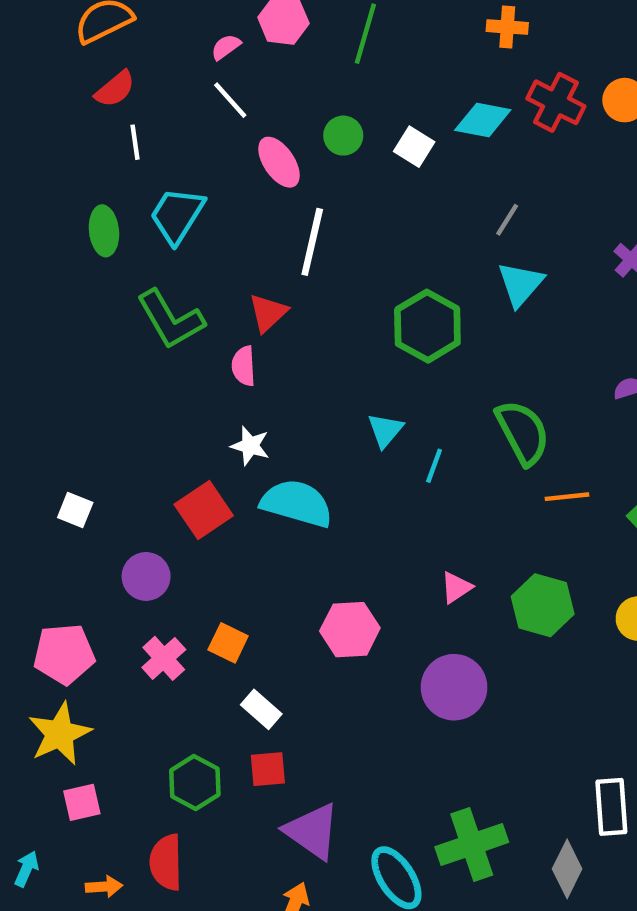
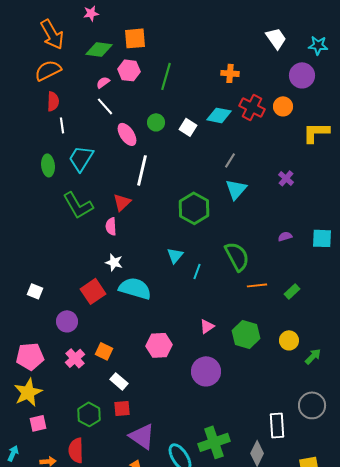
red semicircle: (115, 89) -> (53, 101), turned -48

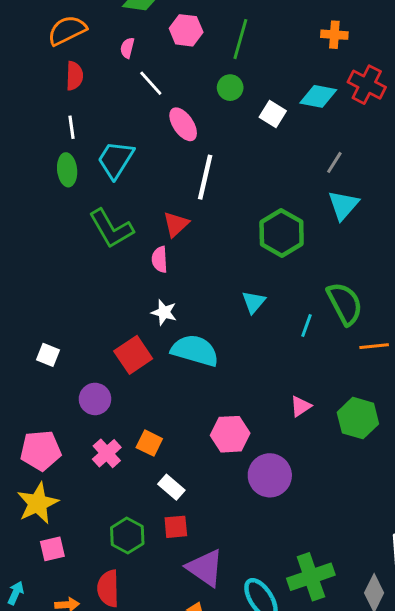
pink semicircle: (103, 82) -> (127, 48), moved, turned -40
green circle: (156, 122) -> (230, 88), moved
white line: (62, 125) -> (71, 127), moved
cyan line: (197, 271) -> (307, 326), moved
purple circle: (206, 371) -> (270, 475), moved

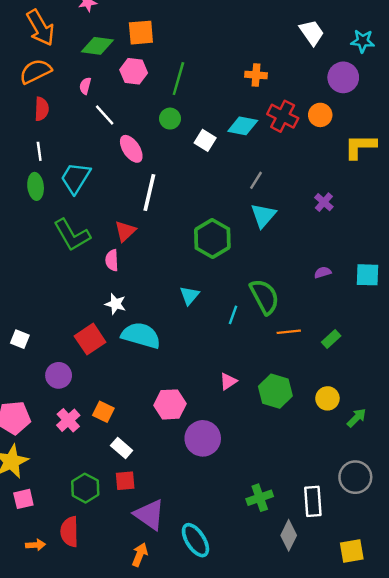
green cross: (311, 577) -> (260, 498), moved, size x0.7

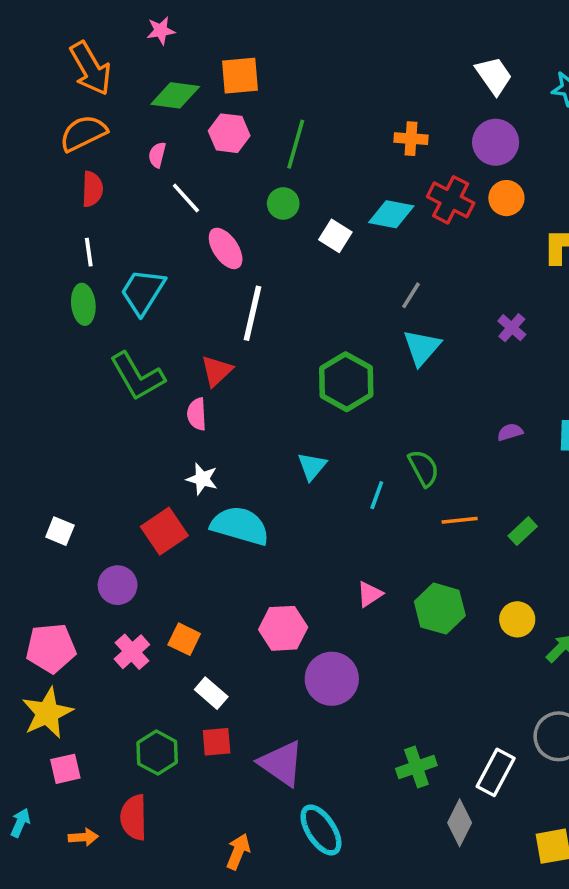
purple circle: (343, 77) -> (496, 142), moved
green semicircle: (264, 297) -> (424, 468), size x0.7
white rectangle: (313, 501) -> (496, 772), turned 32
purple triangle: (149, 515) -> (281, 763), moved

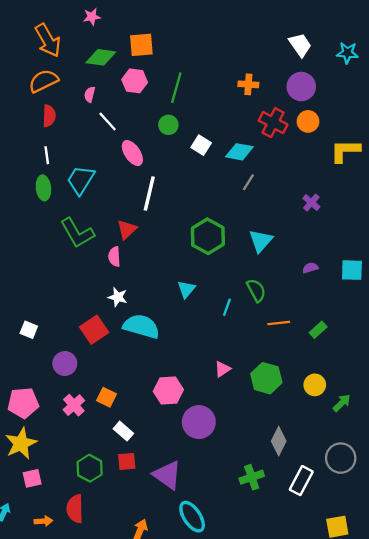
cyan diamond: (391, 214) -> (239, 152), moved
cyan triangle: (422, 347) -> (261, 241), moved
gray diamond: (460, 823) -> (279, 441), moved

